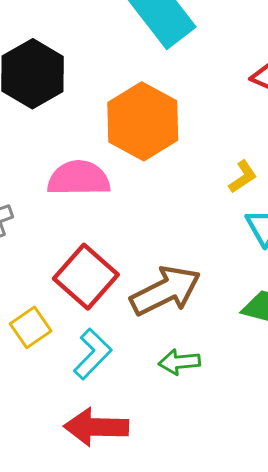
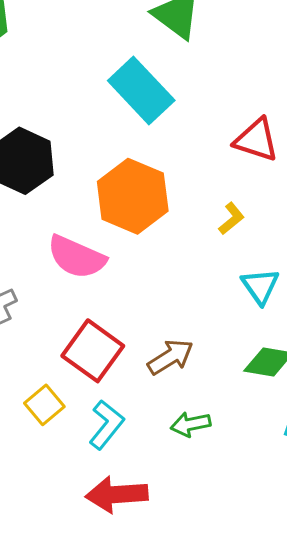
yellow L-shape: (243, 177) -> (231, 219), moved
pink semicircle: (79, 178) -> (77, 257), turned -150
brown arrow: (165, 291) -> (170, 357), size x0.7

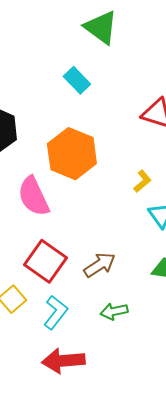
cyan rectangle: (141, 91) -> (77, 80), size x0.6
yellow L-shape: (231, 219) -> (142, 181), moved
pink semicircle: (77, 257) -> (33, 196), turned 42

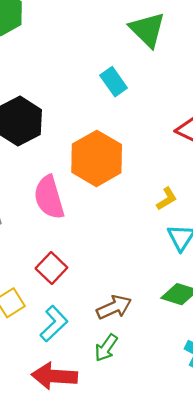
red square: (46, 261) -> (51, 268), size x0.7
brown arrow: (100, 265) -> (114, 307), moved
green arrow: (114, 311) -> (106, 348), moved, turned -52

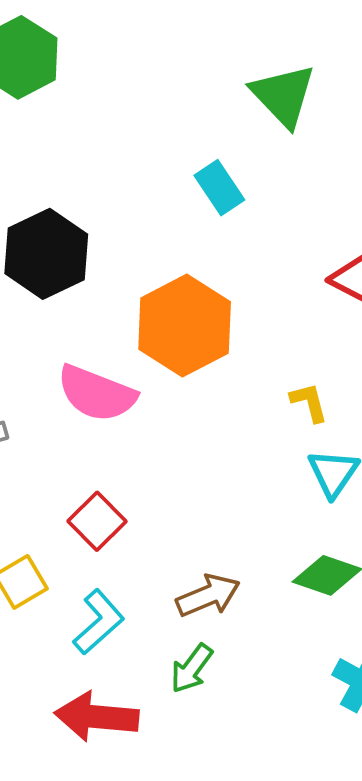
pink semicircle: (49, 197) -> (97, 393), turned -54
yellow L-shape: (167, 199) -> (309, 402), turned -75

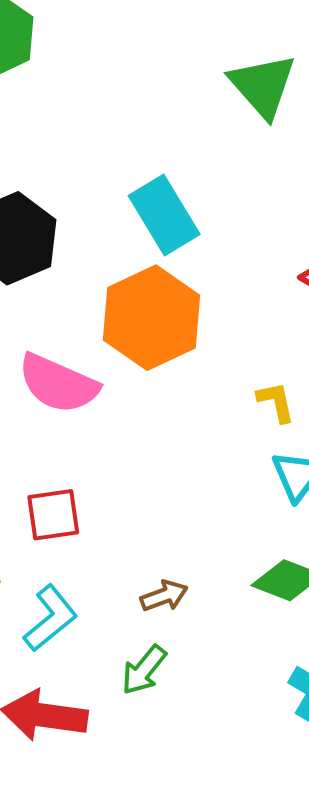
cyan rectangle: (219, 188) -> (164, 215), moved, size x1.4
red square: (97, 521) -> (53, 515), turned 34
brown arrow: (208, 596) -> (164, 596), size x0.7

